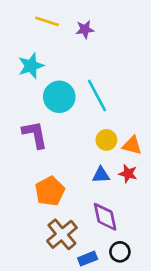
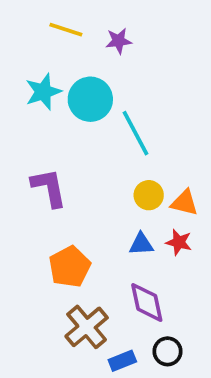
cyan circle: (59, 97) -> (90, 99), moved

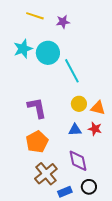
purple L-shape: (49, 188) -> (37, 108), moved

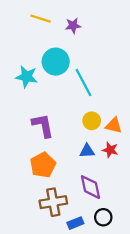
cyan star: (23, 49) -> (27, 77), moved, turned 30
brown cross: (46, 174) -> (53, 202), turned 30

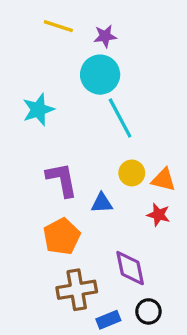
cyan circle: (56, 62) -> (100, 75), moved
cyan star: (27, 77) -> (38, 110), turned -30
blue triangle: (87, 151) -> (102, 203), moved

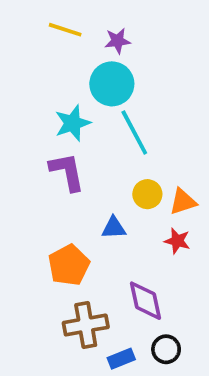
cyan star: (38, 110) -> (73, 123), moved
purple L-shape: (62, 180) -> (67, 172), moved
orange triangle: (163, 180) -> (183, 202), turned -32

